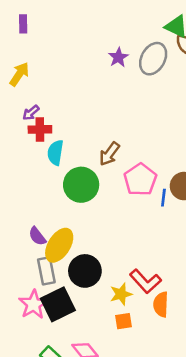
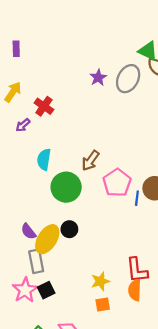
red cross: (40, 129) -> (44, 106), moved, turned 36
black circle: (85, 271) -> (69, 229), moved, size x0.6
red L-shape: (145, 281) -> (137, 270), moved, turned 36
black square: (58, 304) -> (46, 290), size x0.6

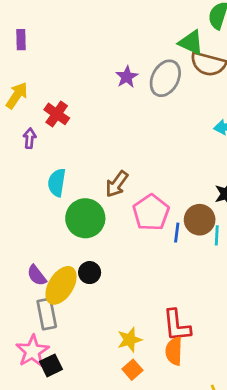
purple arrow: (23, 125) -> (30, 138), turned 136
black square: (46, 290) -> (51, 365), moved
orange square: (103, 304) -> (132, 370), turned -32

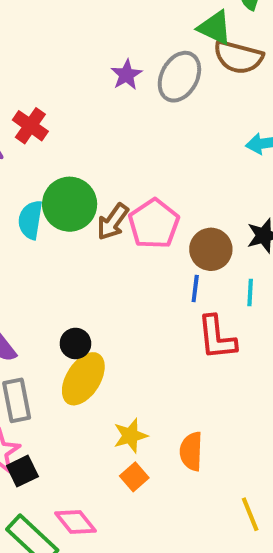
pink pentagon: (151, 213) -> (154, 224), moved
green circle: (85, 218) -> (70, 204), moved
brown circle: (200, 220) -> (211, 249), moved
yellow ellipse: (61, 285) -> (83, 379), moved
red L-shape: (177, 325) -> (217, 338), moved

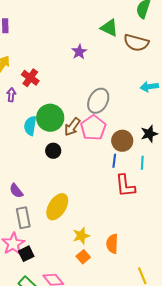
green triangle: (215, 28) -> (109, 28), moved
gray ellipse: (179, 77) -> (98, 101), moved
black circle: (75, 343) -> (53, 151), moved

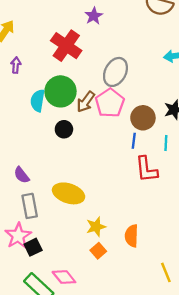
red cross: (30, 78) -> (66, 46), moved, size x1.5
yellow ellipse: (57, 207) -> (69, 193), turned 76

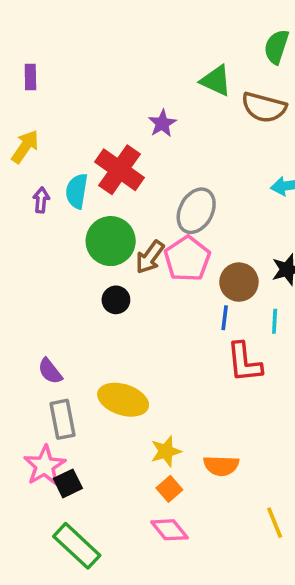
cyan semicircle: (38, 101) -> (77, 191), moved
orange semicircle: (132, 236) -> (221, 466), turned -90
pink diamond: (64, 277) -> (169, 530), moved

